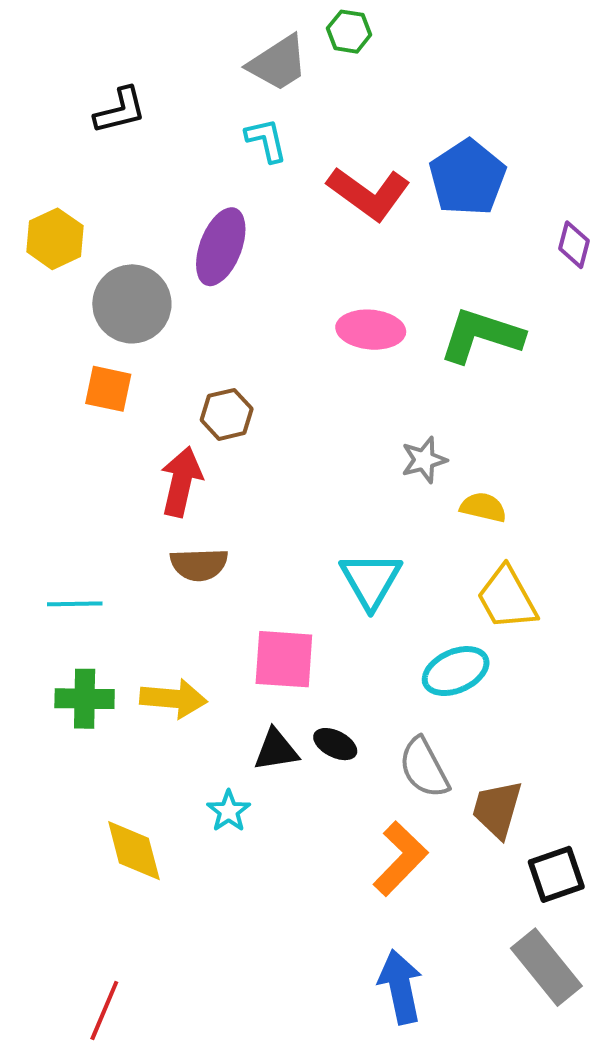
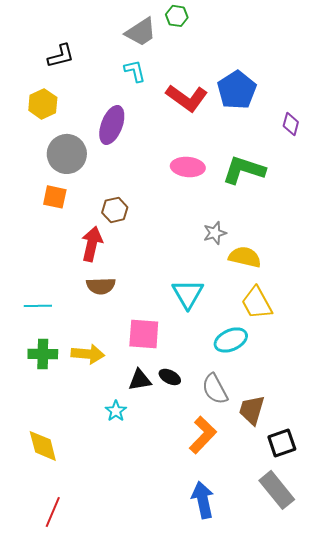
yellow hexagon: (55, 239) -> (43, 104), moved
yellow semicircle: (483, 507) -> (245, 257), size x1.4
yellow diamond: (134, 851) -> (43, 446), moved

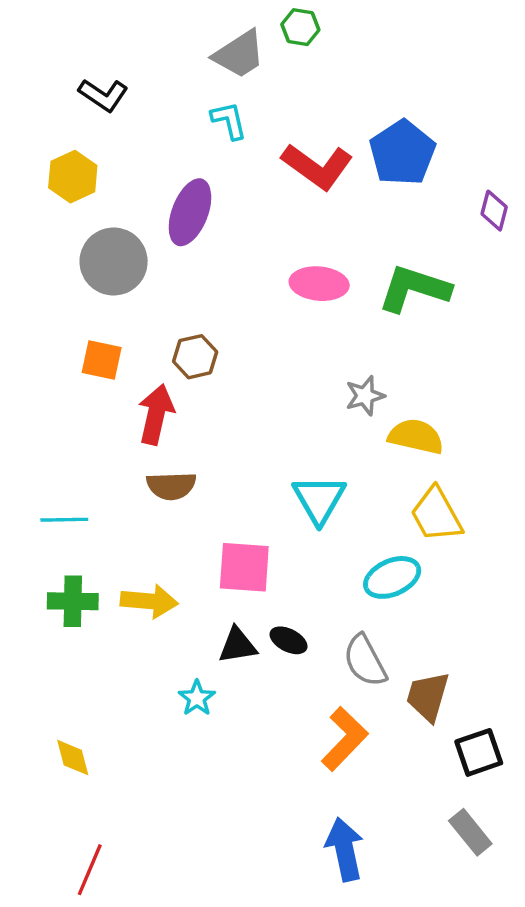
black L-shape: (61, 56) -> (103, 95), turned 48
orange square: (55, 197) -> (102, 360), moved
yellow diamond: (43, 446) -> (73, 758), size x0.7
gray rectangle: (277, 490) -> (470, 832), size x0.7

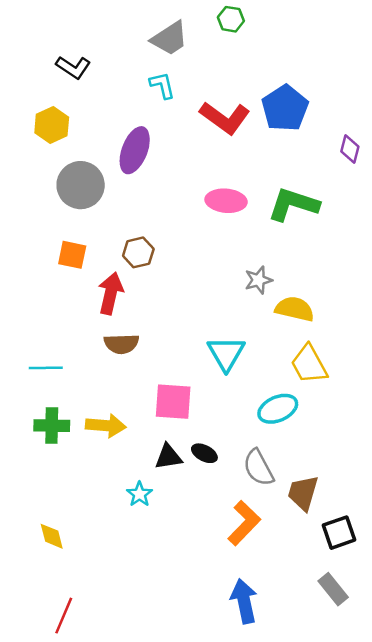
green hexagon: (300, 27) -> (231, 19), moved

